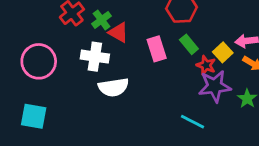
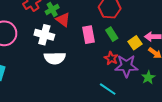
red star: (206, 65) -> (111, 58), moved

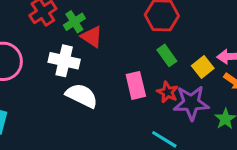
pink rectangle: (89, 35) -> (136, 85), moved
white semicircle: (55, 58) -> (82, 96), turned -150

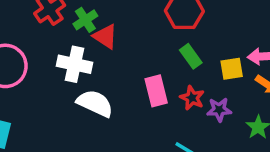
yellow square: (203, 67) -> (232, 69), turned 30
purple star: (191, 103) -> (219, 110), size x0.6

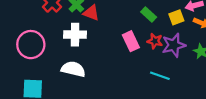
white semicircle: (95, 103) -> (73, 69), moved
purple star: (219, 110) -> (174, 45), size x1.5

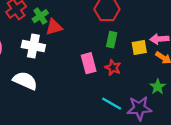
red triangle: (91, 13) -> (54, 27), turned -48
green rectangle: (149, 15) -> (112, 40), turned 49
purple star: (174, 45) -> (139, 108), moved

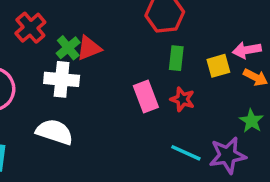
green cross: (40, 16) -> (68, 48), moved

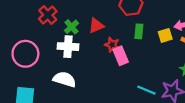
red triangle: (89, 48) -> (96, 26), moved
red star: (182, 99) -> (112, 45), moved

